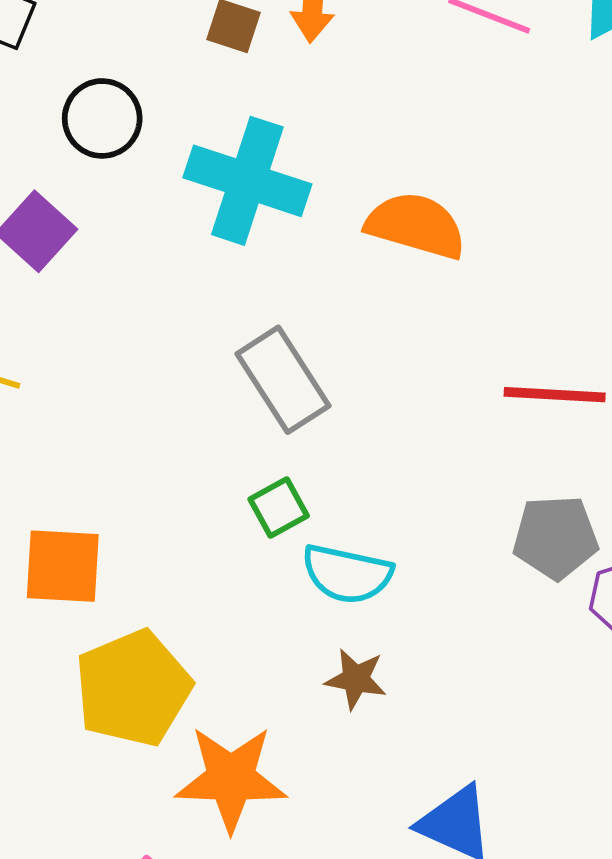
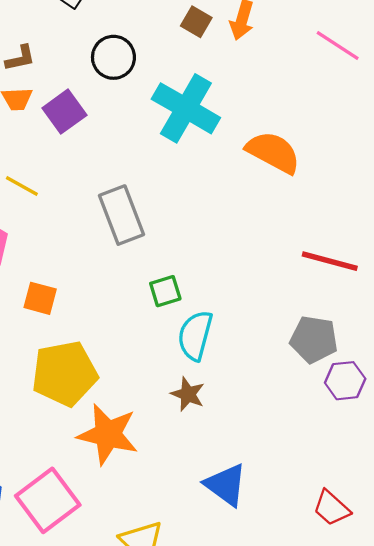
gray rectangle: (283, 380) -> (121, 215), moved
orange square: (63, 566) -> (40, 298), size x0.7
cyan semicircle: (347, 574) -> (195, 335), turned 81

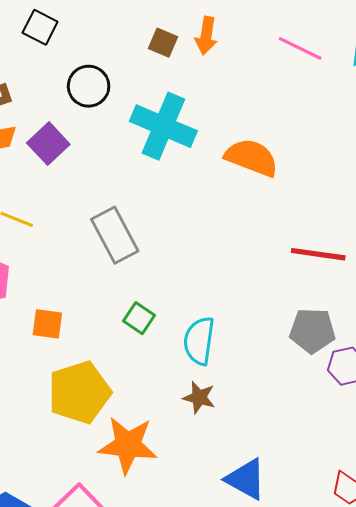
green square: (165, 291) -> (139, 318), moved, turned -32

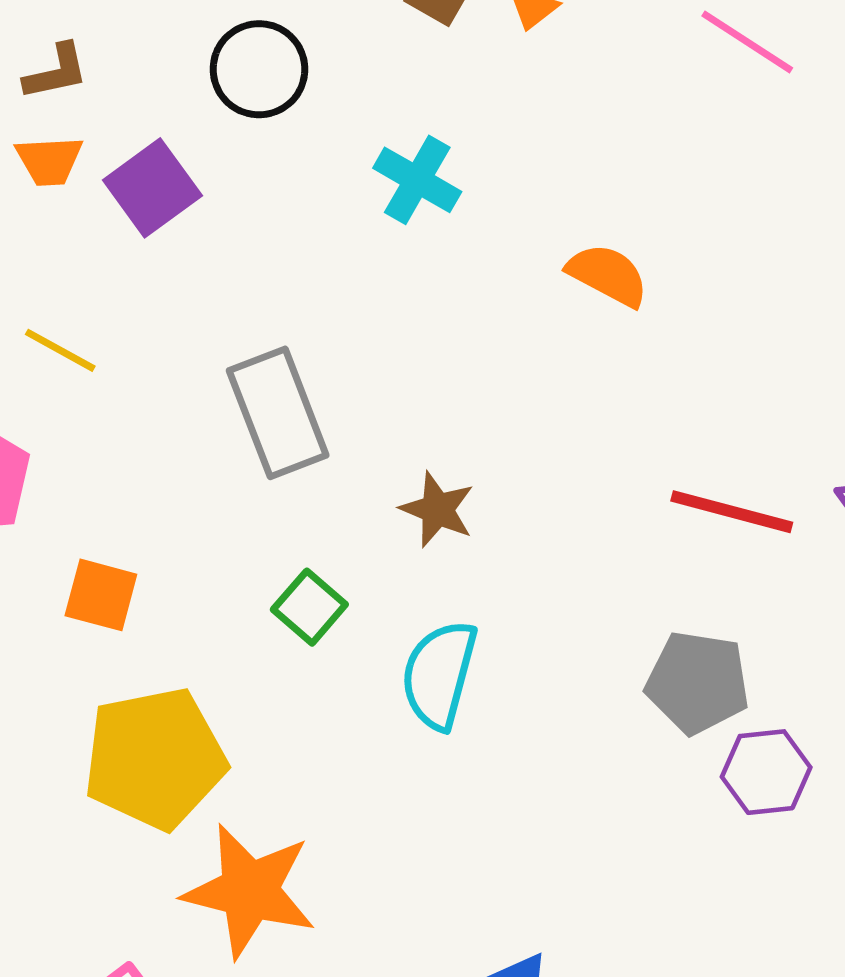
cyan cross: (163, 126) -> (417, 180), size x0.6
orange semicircle: (252, 158) -> (608, 275), size x0.7
brown star: (199, 397) -> (437, 510), moved

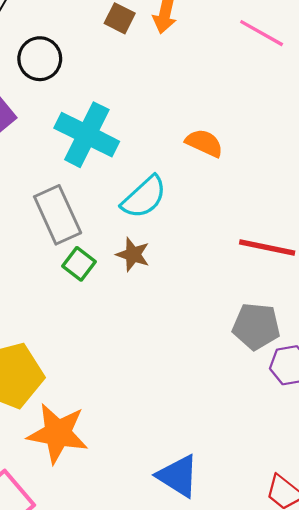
cyan cross: (417, 180) -> (87, 135), moved, size x1.6
green square: (309, 607) -> (79, 264), moved
cyan semicircle: (439, 675) -> (144, 197), moved, turned -144

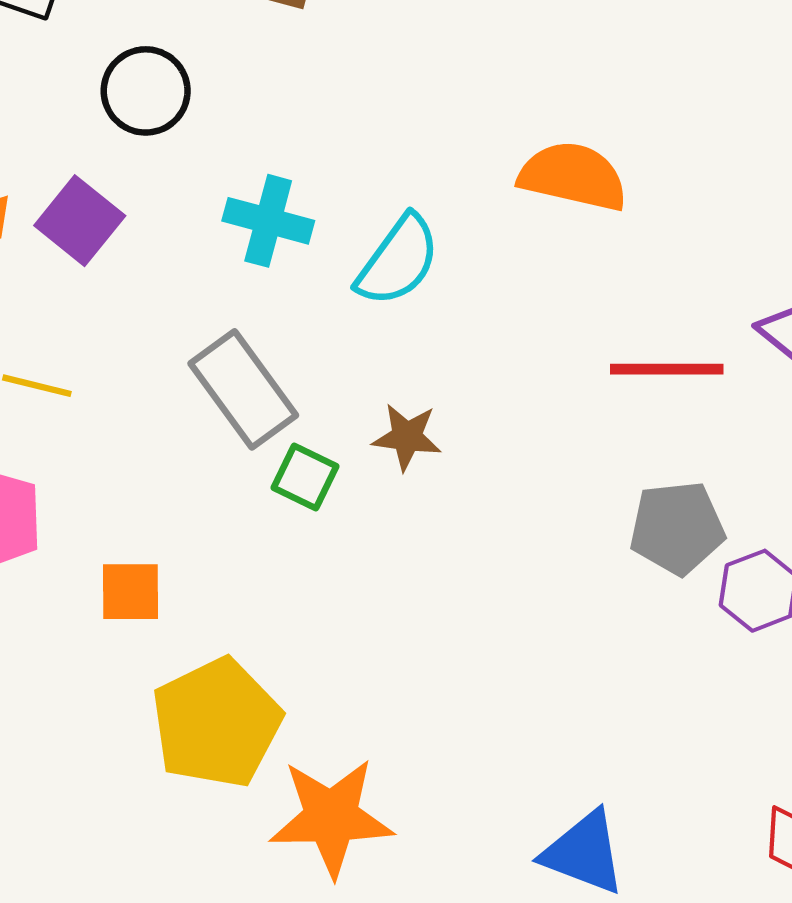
cyan cross: (87, 135) -> (268, 221), size x0.7
orange semicircle: (204, 143) -> (573, 176), moved, size x1.4
cyan semicircle: (144, 197) -> (398, 261), moved

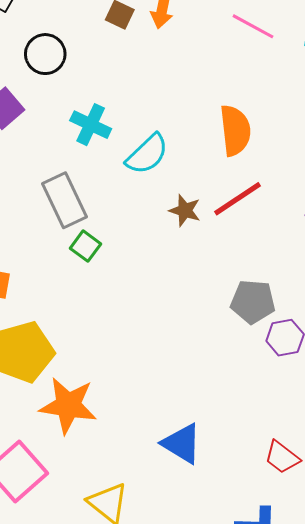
orange semicircle: (573, 176) -> (235, 130), turned 60
red line: (667, 369) -> (237, 199), moved, turned -44
brown star: (407, 437) -> (185, 210), moved

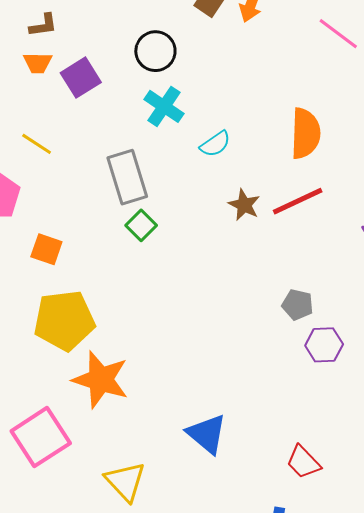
black circle: (45, 54) -> (155, 51), moved
cyan semicircle: (147, 154) -> (215, 144), size x0.7
gray pentagon: (253, 302) -> (298, 305), size x0.7

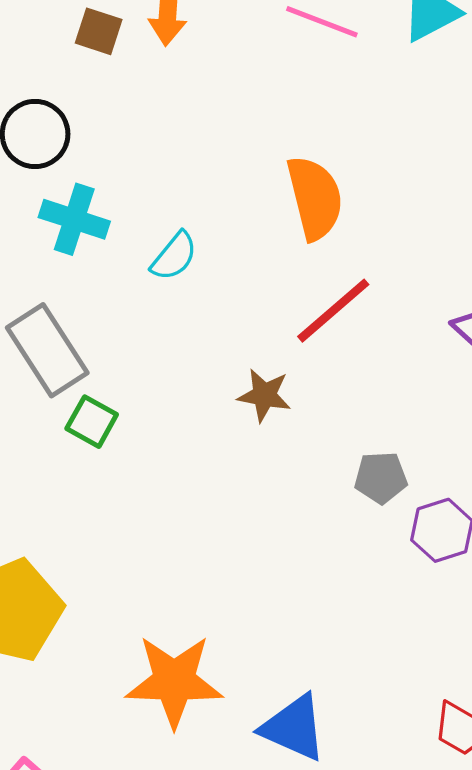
brown star: (244, 205) -> (264, 395), moved
orange star: (101, 380) -> (174, 681), moved

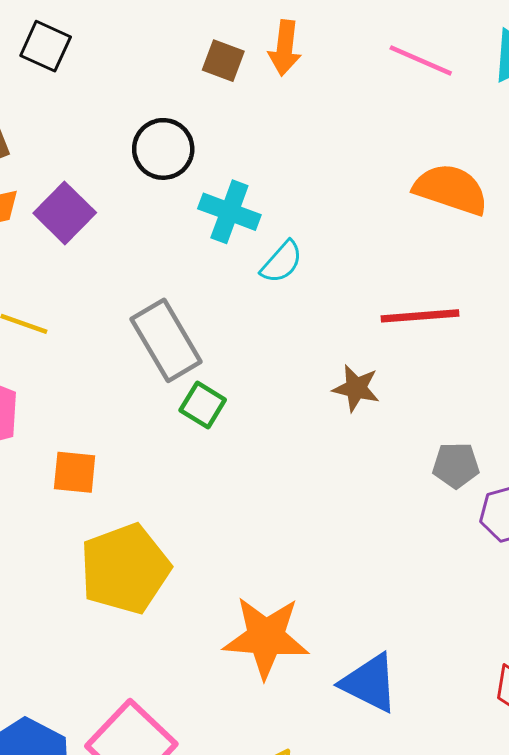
orange semicircle: (315, 198) -> (451, 189), moved, turned -60
cyan cross: (74, 219) -> (229, 212), moved
red line: (333, 311) -> (420, 316), turned 34

